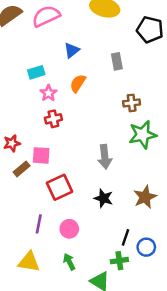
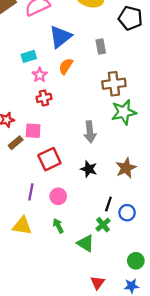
blue triangle: (72, 50) -> (60, 37), size x1.6
brown cross: (132, 103) -> (114, 84), size x1.5
green cross: (119, 261) -> (103, 225), turned -32

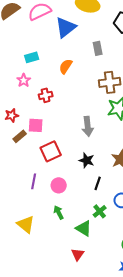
blue triangle: (60, 37) -> (66, 27), moved
pink star: (40, 75) -> (24, 80), moved
black line: (108, 204) -> (98, 183), moved
yellow triangle: (22, 226) -> (26, 224), moved, turned 30
red triangle: (98, 283) -> (78, 254), moved

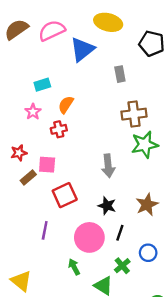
orange semicircle: (66, 66) -> (66, 105), moved
pink circle: (59, 185) -> (89, 237), moved, size x1.6
yellow triangle: (26, 224) -> (21, 281), moved

